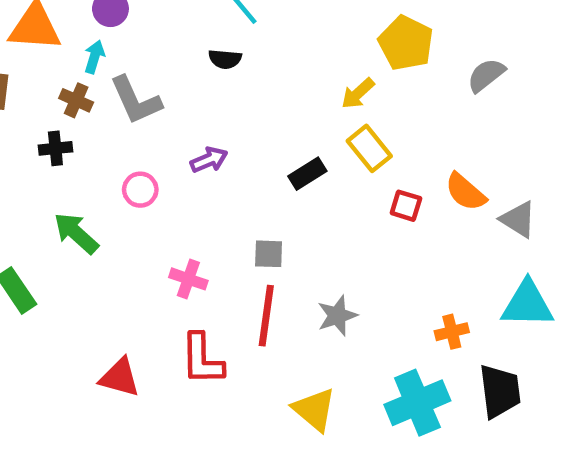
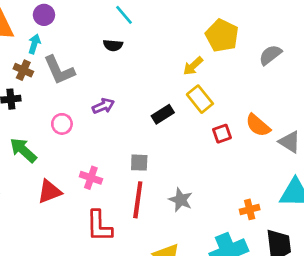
red square: (406, 206) -> (222, 134), turned -36
gray star: (337, 316) -> (181, 200), turned -30
red triangle: (120, 377) -> (49, 192), moved, turned -36

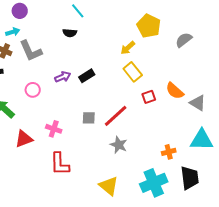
cyan arrow: (34, 44) -> (13, 32), turned 56
black rectangle: (163, 114) -> (87, 76), moved
red line: (138, 200) -> (116, 116), moved, turned 40

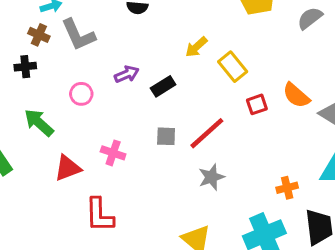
yellow arrow: (128, 48) -> (196, 47), moved
black rectangle: (87, 76) -> (163, 86), moved
gray star: (119, 145) -> (211, 177), turned 30
red L-shape: (60, 164) -> (99, 215), moved

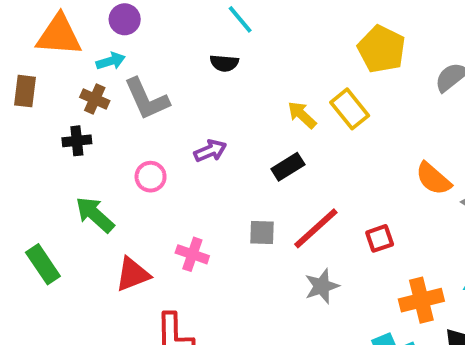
yellow arrow: (196, 47) -> (302, 115), turned 85
yellow rectangle: (233, 67) -> (350, 109), moved
black rectangle: (163, 86) -> (288, 167), moved
red square: (257, 104) -> (380, 238), moved
orange cross: (287, 188) -> (421, 300), size x1.5

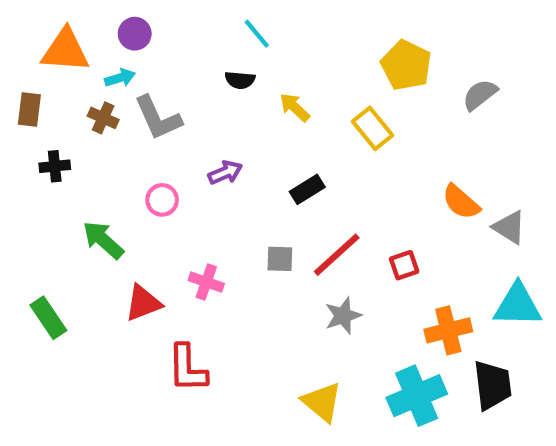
yellow arrow: (302, 115) -> (295, 107), moved
black cross: (77, 141) -> (55, 166), moved
green rectangle: (43, 264) -> (48, 318), moved

